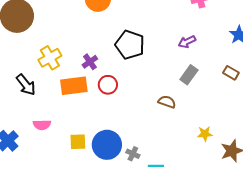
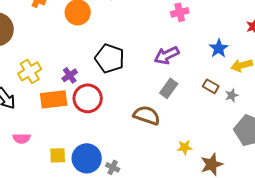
purple arrow: (187, 42) -> (167, 55), size x1.4
red circle: (108, 85) -> (88, 98), size x1.5
brown semicircle: (167, 102) -> (147, 115), size x1.5

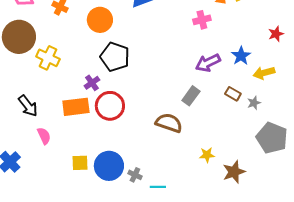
purple arrow: (167, 55) -> (208, 63), moved
black pentagon: (110, 58) -> (115, 57), moved
yellow cross: (30, 71) -> (48, 58), moved, turned -35
pink semicircle: (22, 138) -> (44, 136), moved, turned -114

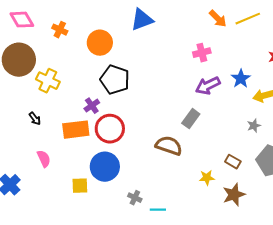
pink cross: (202, 20) -> (202, 53), moved
brown rectangle: (233, 94) -> (233, 162), moved
black arrow: (28, 106) -> (35, 119), moved, size x0.6
blue circle: (109, 166) -> (105, 167), moved

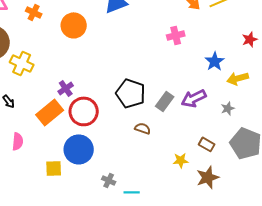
black pentagon: (115, 80) -> (131, 93), moved
purple arrow: (208, 86) -> (194, 98), moved
orange rectangle: (76, 130) -> (50, 112), turned -32
brown semicircle: (169, 146) -> (143, 128), size x0.6
pink semicircle: (44, 159) -> (18, 141), turned 30

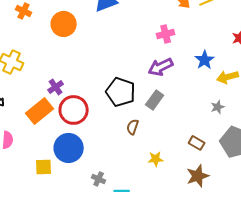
purple arrow: (194, 98) -> (161, 67), moved
brown semicircle: (143, 128) -> (133, 127), turned -91
yellow star: (181, 160) -> (156, 159), moved

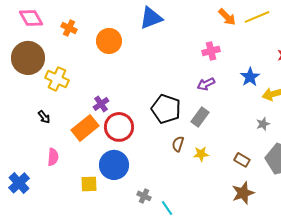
purple arrow: (161, 67) -> (206, 84), size x0.7
yellow star: (156, 159) -> (201, 154), moved
cyan line: (122, 191) -> (167, 208), turned 56

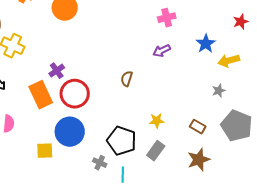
black pentagon: (166, 109) -> (122, 141), moved
gray rectangle: (200, 117) -> (156, 151), moved
orange rectangle: (85, 128) -> (41, 95), turned -76
brown semicircle: (178, 144) -> (127, 79), moved
cyan line: (167, 208) -> (123, 175), turned 35

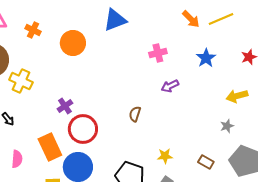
pink cross: (167, 18) -> (158, 53), moved
blue star: (206, 44) -> (206, 58), moved
orange rectangle: (41, 95) -> (50, 147), moved

